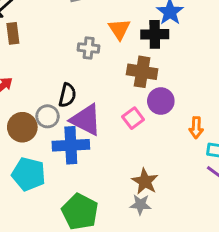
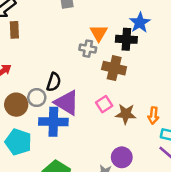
gray cross: (89, 48) -> (88, 49), moved
purple circle: (161, 101) -> (122, 157), moved
brown star: (145, 181) -> (126, 114), moved, turned -30

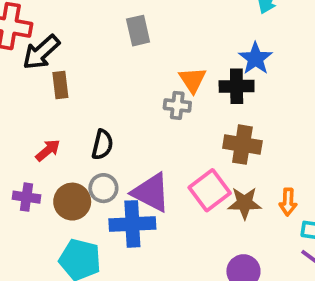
brown cross: (114, 68) -> (242, 145), moved
black semicircle: (54, 82) -> (102, 145), moved
pink square: (104, 104) -> (210, 190), size x1.5

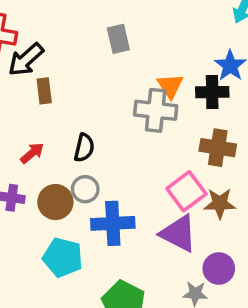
gray cross: (177, 105) -> (156, 110), size x1.6
purple triangle: (151, 192) -> (178, 233), moved

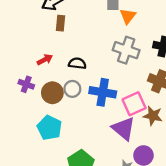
orange triangle: (170, 86) -> (128, 16), moved
black semicircle: (84, 148) -> (77, 63), turned -108
blue cross: (113, 223) -> (103, 92), moved

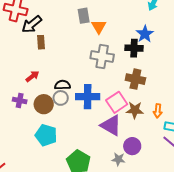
black semicircle: (77, 63) -> (62, 85), moved

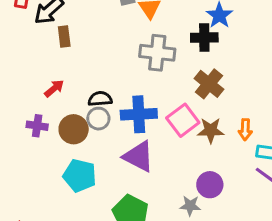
brown cross: (135, 79) -> (209, 84), turned 30
purple triangle: (111, 125) -> (139, 156), moved

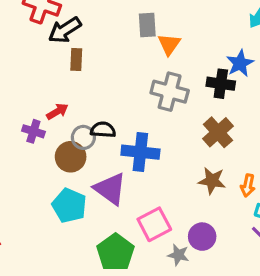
gray circle: (98, 119) -> (83, 137), moved
pink square: (183, 120) -> (154, 224), moved
purple cross: (37, 126) -> (33, 131), moved
purple triangle: (139, 156) -> (110, 189), moved

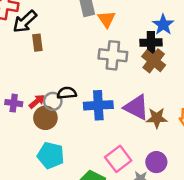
red arrow: (57, 111) -> (37, 101), moved
brown cross: (218, 132) -> (154, 61), moved
purple triangle: (110, 189) -> (136, 107), moved

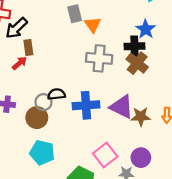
red arrow: (37, 101) -> (19, 63), moved

